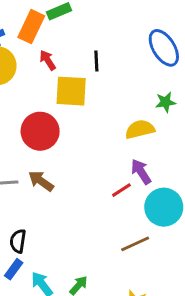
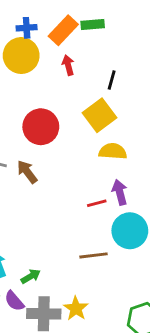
yellow square: (71, 91) -> (99, 115), moved, turned 32
yellow semicircle: (140, 129) -> (113, 151), moved

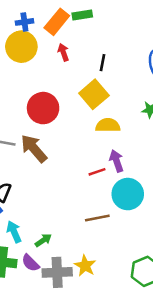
brown arrow: (27, 172) -> (34, 149), size x1.4

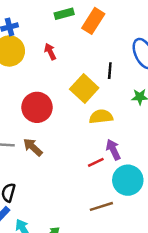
orange rectangle: (57, 22) -> (93, 21), moved
black line: (102, 63) -> (110, 71), moved
brown arrow: (34, 149) -> (33, 147), size x0.7

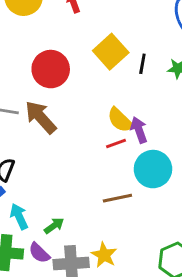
black line: (110, 71) -> (142, 64), moved
yellow semicircle: (101, 117) -> (120, 120), moved, turned -135
brown arrow: (33, 147) -> (41, 117), size x1.4

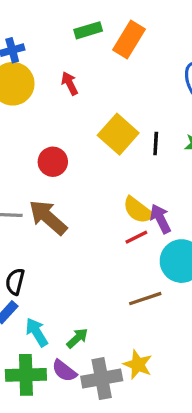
red circle: (51, 69) -> (53, 162), size x0.7

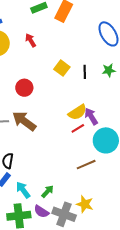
yellow square: (118, 134) -> (62, 68), size x0.7
yellow semicircle: (138, 210) -> (77, 112), turned -66
gray cross: (102, 379) -> (64, 214), turned 35

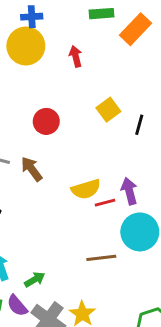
yellow semicircle: (77, 112) -> (86, 189), moved
brown arrow: (24, 121) -> (32, 169), size x0.7

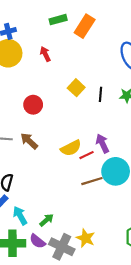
brown line: (101, 258) -> (92, 181), moved

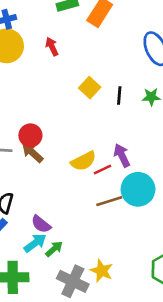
red circle: (33, 105) -> (30, 135), moved
cyan arrow: (20, 216) -> (35, 243), moved, turned 84
purple semicircle: (38, 241) -> (41, 224), moved

